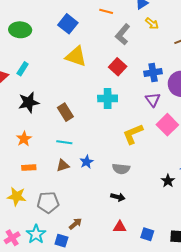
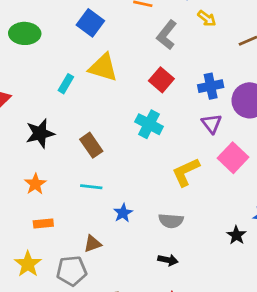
cyan rectangle: (23, 69) -> (66, 84), moved
cyan cross: (108, 98) -> (149, 124), turned 30
brown triangle: (63, 165) -> (93, 244), moved
yellow star: (17, 196) -> (28, 264), turned 30

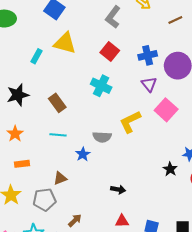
gray semicircle: (171, 221) -> (102, 137), moved

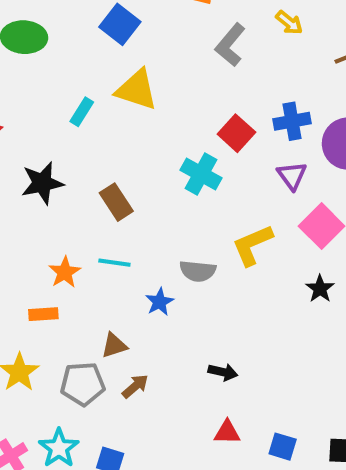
red square: (110, 52) -> (236, 133), moved
orange star: (15, 134) -> (65, 272), moved
black star: (170, 169) -> (320, 289), moved
brown arrow: (75, 220) -> (135, 386), moved

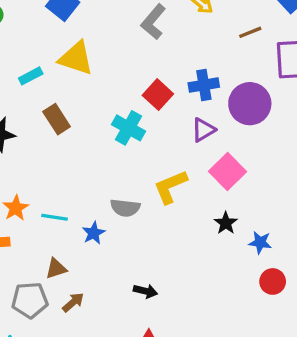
cyan rectangle: (82, 112) -> (31, 76), turned 30
purple triangle: (292, 176) -> (203, 130), turned 35
brown rectangle: (116, 202) -> (57, 119), moved
cyan line: (114, 263) -> (54, 217), moved

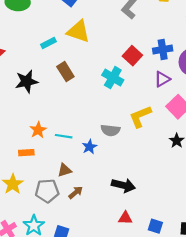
black arrow: (145, 291) -> (123, 185), size x1.5

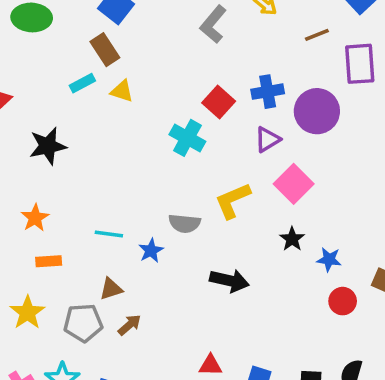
yellow triangle: (78, 31) -> (122, 91), moved, size x0.6
brown rectangle: (65, 72) -> (105, 50), moved
orange star: (38, 130) -> (35, 218), moved
black arrow: (123, 185) -> (229, 281), moved

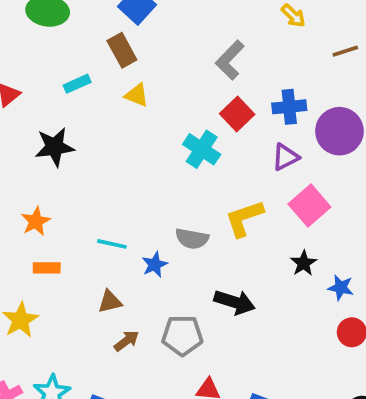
gray L-shape: (213, 24) -> (230, 60), moved
cyan rectangle: (82, 83) -> (77, 84), moved
gray pentagon: (83, 323) -> (182, 335), moved

